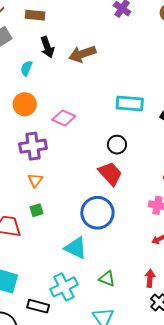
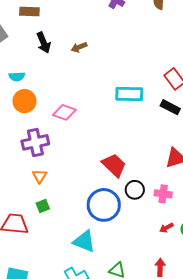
brown arrow: (82, 54) -> (79, 47), size x0.6
cyan semicircle: (26, 68) -> (17, 77), moved, turned -112
black circle: (117, 145) -> (135, 190), moved

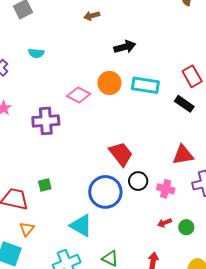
black arrow: (44, 43) -> (125, 47), moved, turned -90
brown arrow: (79, 47) -> (92, 16), moved
orange circle: (24, 101) -> (109, 83), moved
orange triangle: (40, 176) -> (27, 229), moved

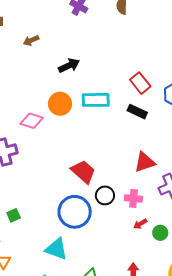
red arrow: (165, 223) -> (140, 224), moved

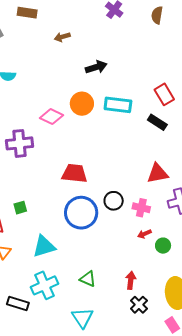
red trapezoid: (83, 172) -> (74, 173), moved, turned -44
cyan triangle: (56, 249) -> (44, 246), moved, turned -45

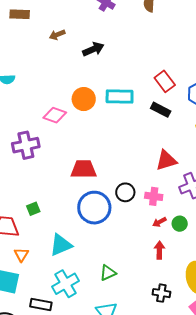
black arrow: (96, 67) -> (93, 49), moved
green circle: (163, 246) -> (180, 224), moved
green triangle: (88, 279) -> (108, 273), turned -42
red arrow: (131, 280) -> (159, 250), moved
black cross: (139, 305) -> (161, 293), turned -30

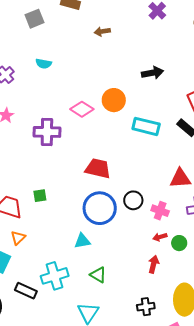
black arrow: (93, 49) -> (152, 73), moved
cyan rectangle: (120, 97) -> (146, 126), moved
cyan triangle: (61, 245) -> (82, 241), moved, size x0.7
green triangle: (108, 273) -> (98, 275), turned 42
black cross: (161, 293) -> (146, 307), turned -30

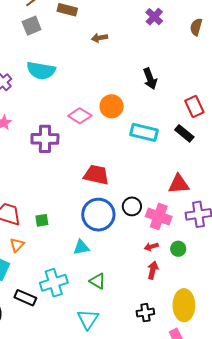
cyan semicircle: (44, 64) -> (41, 70), size x1.8
black arrow: (152, 73) -> (150, 79), turned 80
green square: (40, 196) -> (42, 220), moved
pink cross: (160, 211) -> (159, 217), size x1.4
red arrow: (160, 237) -> (151, 247), moved

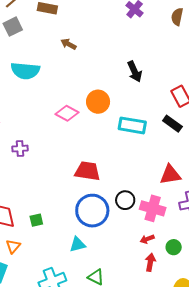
brown arrow: (99, 38) -> (69, 44), moved, turned 42
purple cross: (45, 139) -> (20, 149), moved, size x0.6
green circle: (178, 249) -> (174, 247), moved

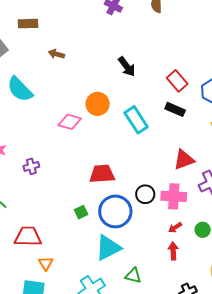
cyan semicircle: (25, 71) -> (20, 89), turned 52
cyan rectangle: (132, 125) -> (136, 120), turned 60
green square: (36, 220) -> (81, 212), moved
cyan triangle: (77, 244) -> (108, 248), size x1.6
red arrow: (150, 262) -> (173, 251), moved

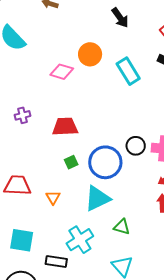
red trapezoid: (102, 174) -> (65, 127), moved
orange triangle: (46, 263) -> (53, 197), moved

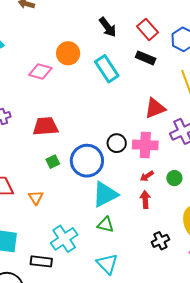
black arrow: (120, 18) -> (108, 27), moved
cyan triangle: (97, 198) -> (105, 194), moved

